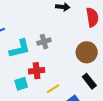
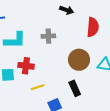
gray cross: (44, 42) -> (48, 36), moved

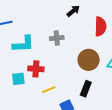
black arrow: (67, 10) -> (73, 11), turned -56
black rectangle: (75, 88) -> (86, 89), turned 49

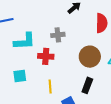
red cross: (36, 69) -> (46, 56), moved
yellow line: (49, 90) -> (50, 87), turned -72

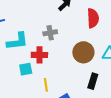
cyan square: (20, 76) -> (26, 69), moved
black rectangle: (87, 85) -> (93, 81), moved

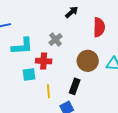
gray cross: (50, 33) -> (56, 40), turned -32
black rectangle: (93, 81) -> (75, 86), moved

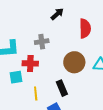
gray cross: (56, 40) -> (42, 42), turned 32
black rectangle: (75, 86) -> (62, 88), turned -42

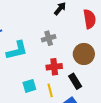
red cross: (30, 63) -> (54, 67), moved
cyan square: (16, 77) -> (29, 86), moved

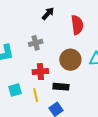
black rectangle: (75, 81) -> (61, 87), turned -56

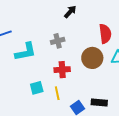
red semicircle: (77, 25) -> (105, 34), moved
black rectangle: (61, 87) -> (99, 103), moved

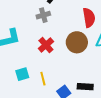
gray cross: (58, 41) -> (43, 15), moved
red cross: (62, 70) -> (46, 45), moved, turned -35

